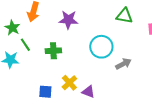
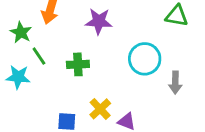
gray arrow: (123, 64) -> (175, 83), turned 119

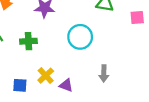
gray arrow: (175, 83) -> (104, 73), moved

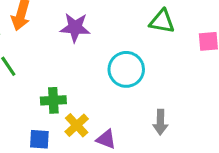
green cross: (28, 41) -> (53, 100), moved

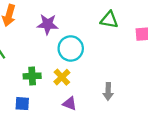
cyan circle: (126, 69) -> (71, 48), moved
yellow cross: (77, 125) -> (62, 77), moved

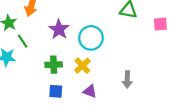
purple star: (48, 24) -> (59, 29), moved, turned 30
blue square: (22, 104) -> (56, 91), moved

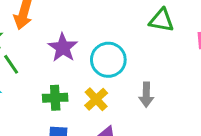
gray arrow: (127, 80) -> (146, 95), moved

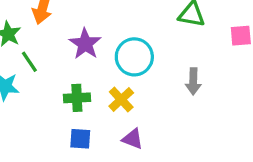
gray arrow: (146, 95) -> (193, 81), moved

